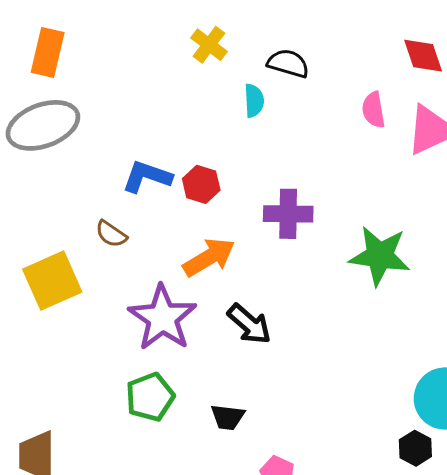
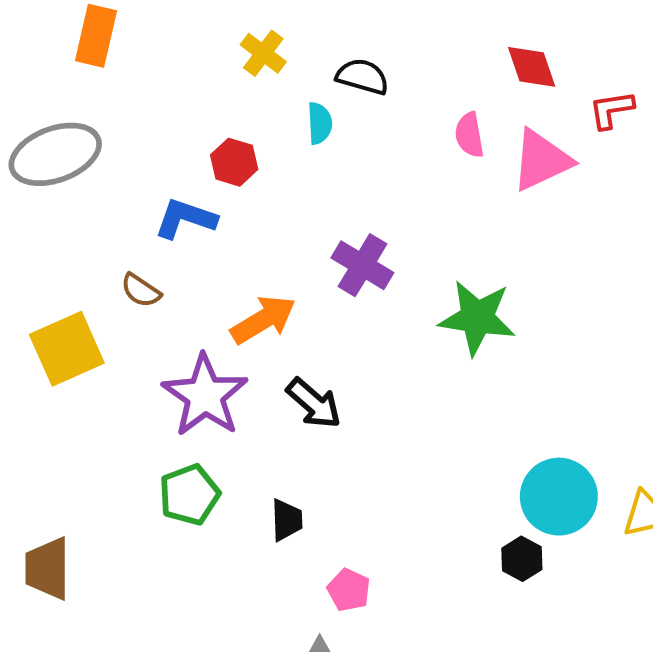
orange rectangle: (48, 52) -> (96, 36), moved
red hexagon: (201, 184) -> (234, 162), moved
purple cross: (288, 214) -> (362, 265), turned 30
black trapezoid: (228, 417) -> (287, 520), turned -99

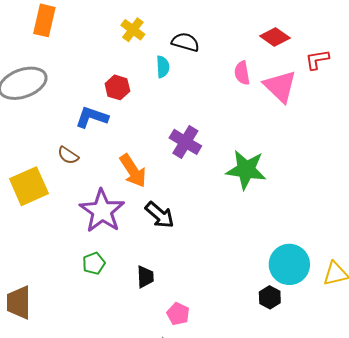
red diamond: (532, 67) -> (275, 37), turned -36
pink triangle: (541, 160) -> (280, 86), turned -51
orange arrow: (263, 320) -> (133, 171), turned 88
green pentagon: (189, 495) -> (94, 263), size x0.7

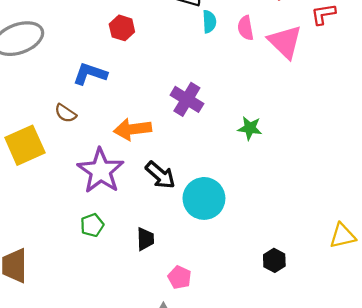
cyan semicircle: (163, 67) -> (209, 22), moved
red hexagon: (117, 87) -> (122, 28), moved
green star: (246, 170) -> (250, 128), size x0.6
orange arrow: (133, 171) -> (133, 129), turned 116
cyan circle: (289, 264) -> (204, 198), moved

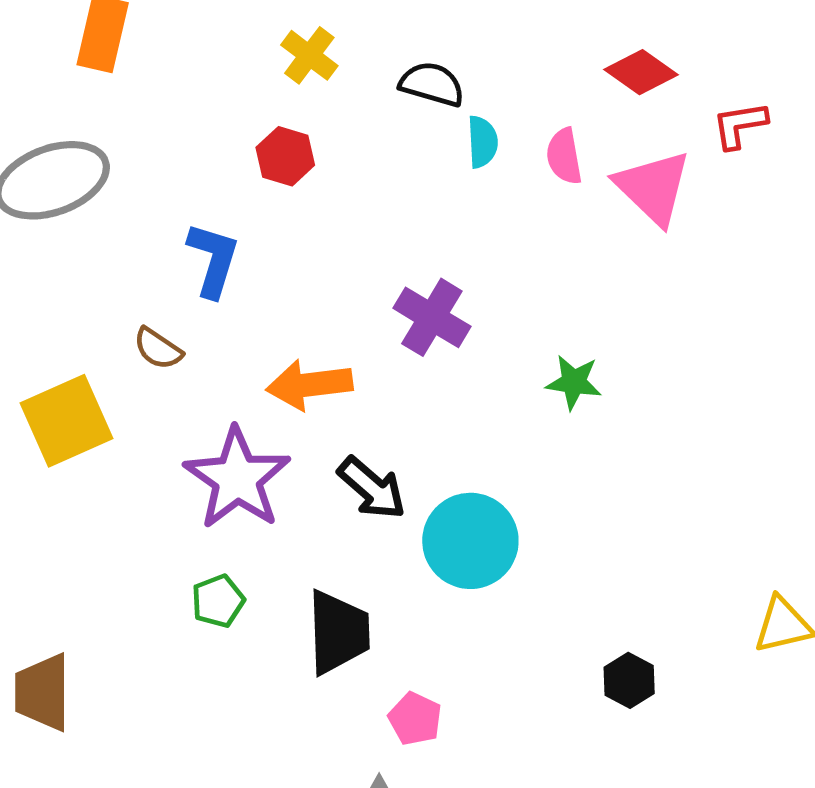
blue L-shape: (90, 74) -> (213, 260), turned 88
black trapezoid: (145, 239) -> (338, 632), size x1.6

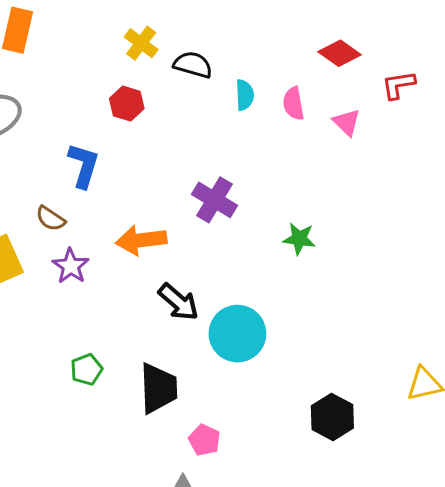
black semicircle: (432, 84) -> (193, 65), moved
pink triangle: (653, 188) -> (347, 122), size x0.6
purple star: (237, 478) -> (71, 266), moved, size x0.6
black hexagon: (629, 680) -> (332, 417), size x1.4

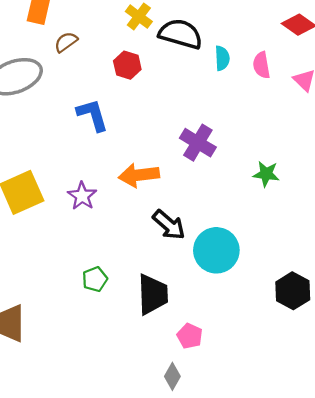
black semicircle: (193, 65) -> (180, 34), size x1.4
blue L-shape: (84, 165) -> (93, 115), turned -33
brown semicircle: (51, 219) -> (66, 42), moved, turned 110
black hexagon: (332, 417) -> (293, 291), moved

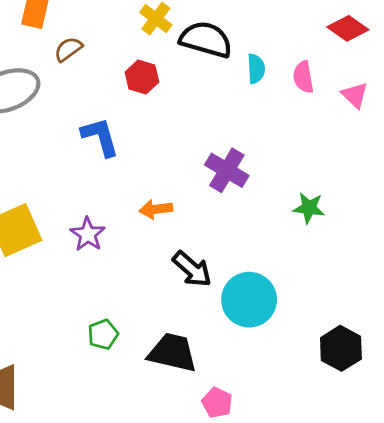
orange arrow: (139, 175) -> (156, 209), size x0.7
black trapezoid: (153, 294) -> (173, 353), turned -75

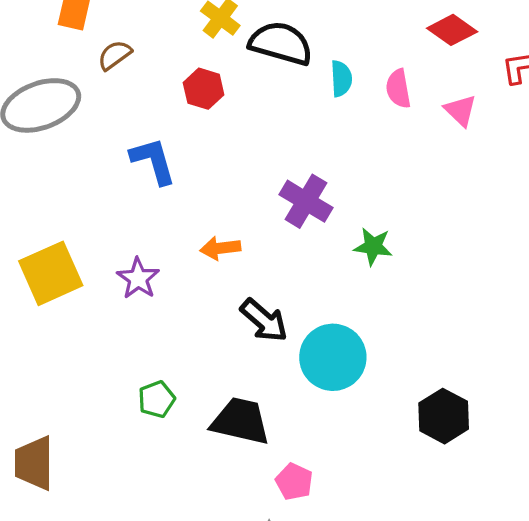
green star: (309, 208) -> (373, 246), moved

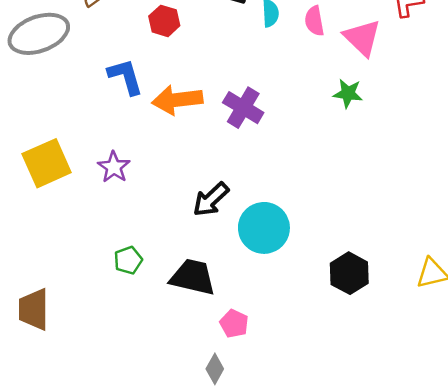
pink triangle: (460, 110) -> (362, 38), size x1.5
green star: (373, 246) -> (348, 93), moved
orange arrow: (220, 248) -> (177, 100), moved, size x1.6
black arrow: (264, 320) -> (211, 199), turned 96

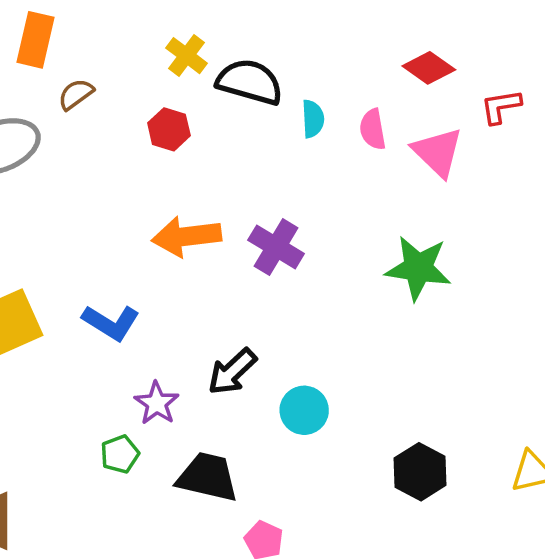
blue L-shape: (125, 77) -> (111, 322), moved, turned 138
green star: (348, 93) -> (418, 268), moved, size x1.6
purple star: (114, 167) -> (157, 403), moved
cyan circle: (264, 228) -> (304, 410), size x0.7

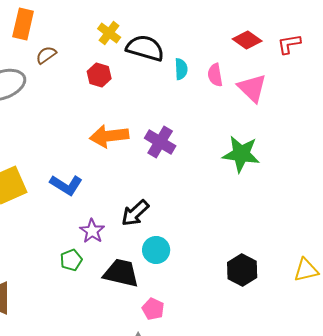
red L-shape: (501, 106) -> (289, 44), moved
cyan circle: (304, 410) -> (156, 250), moved

